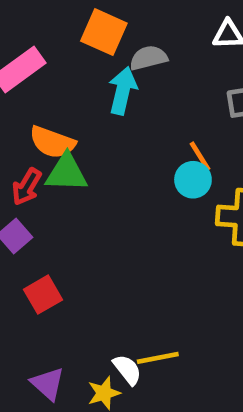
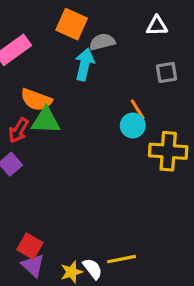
red square: (43, 295) -> (30, 246), moved, turned -30
yellow line: (158, 358) -> (121, 259), moved
white semicircle: (127, 370) -> (93, 269), moved

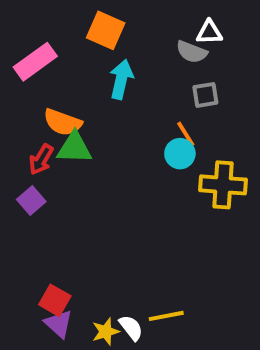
gray semicircle: (102, 42) -> (192, 52), moved, turned -145
gray square: (167, 72) -> (205, 95), moved

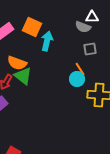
orange square: (106, 30) -> (32, 27), moved
green triangle: (74, 148) -> (23, 76), turned 36

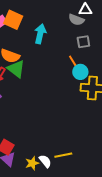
orange square: (32, 27) -> (13, 20), moved
cyan circle: (77, 79) -> (80, 72), moved

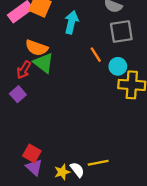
gray square: (83, 42) -> (121, 31), size x1.5
orange line: (73, 62) -> (96, 55), moved

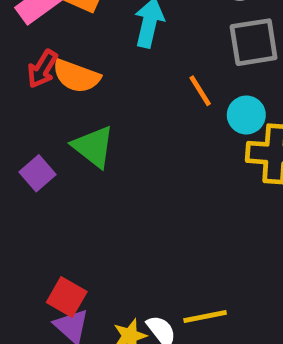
green triangle: (44, 63) -> (93, 147), moved
red arrow: (24, 70) -> (42, 69), moved

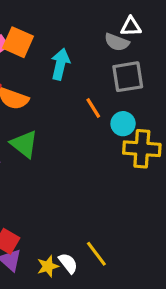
yellow line: (205, 317) -> (96, 254), turned 64

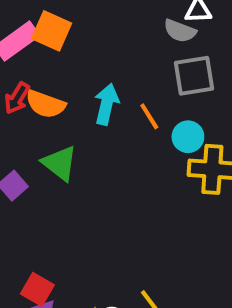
cyan arrow: (60, 64) -> (107, 104), moved

